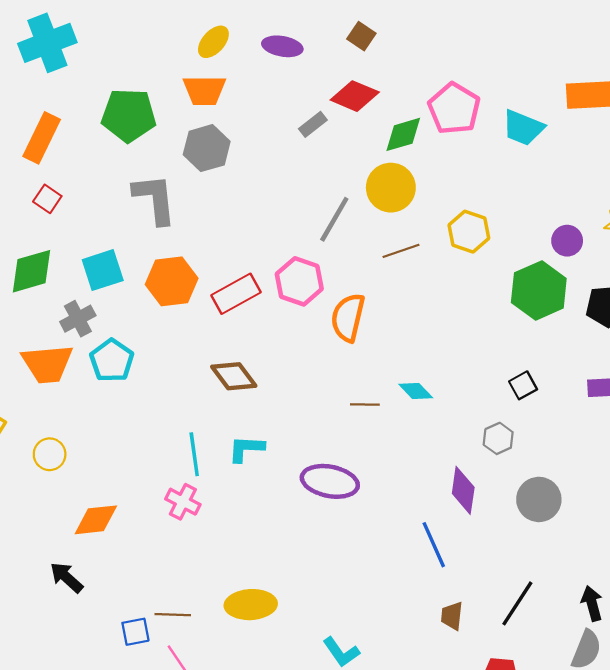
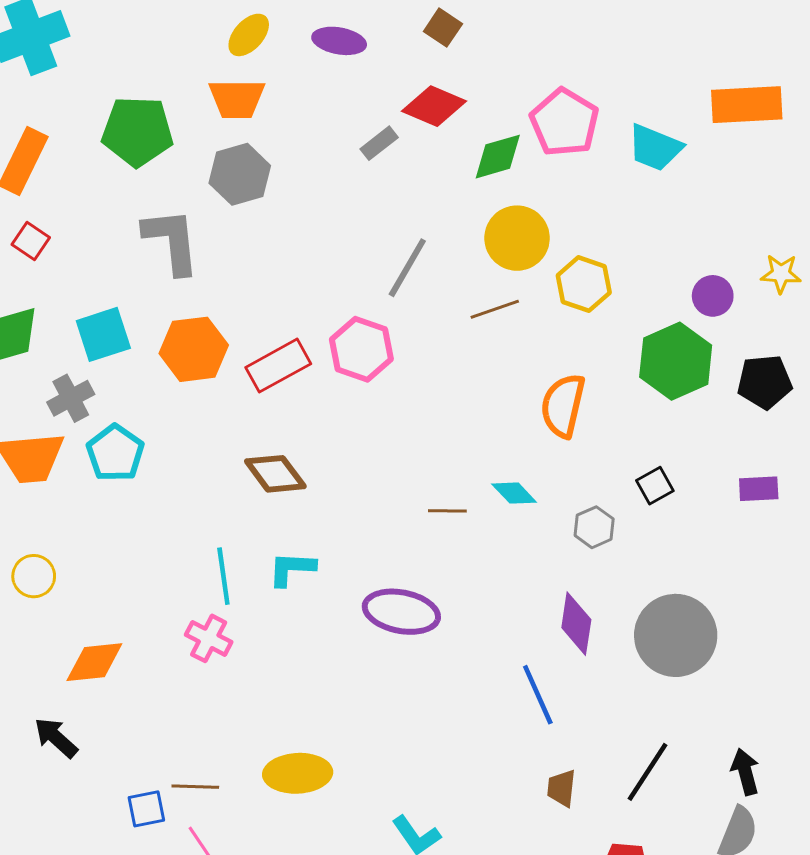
yellow circle: (391, 188) -> (517, 238), moved
orange semicircle: (348, 318) -> (563, 406), moved
gray hexagon: (498, 438) -> (594, 527), moved
gray circle: (539, 499) -> (676, 635), size x1.4

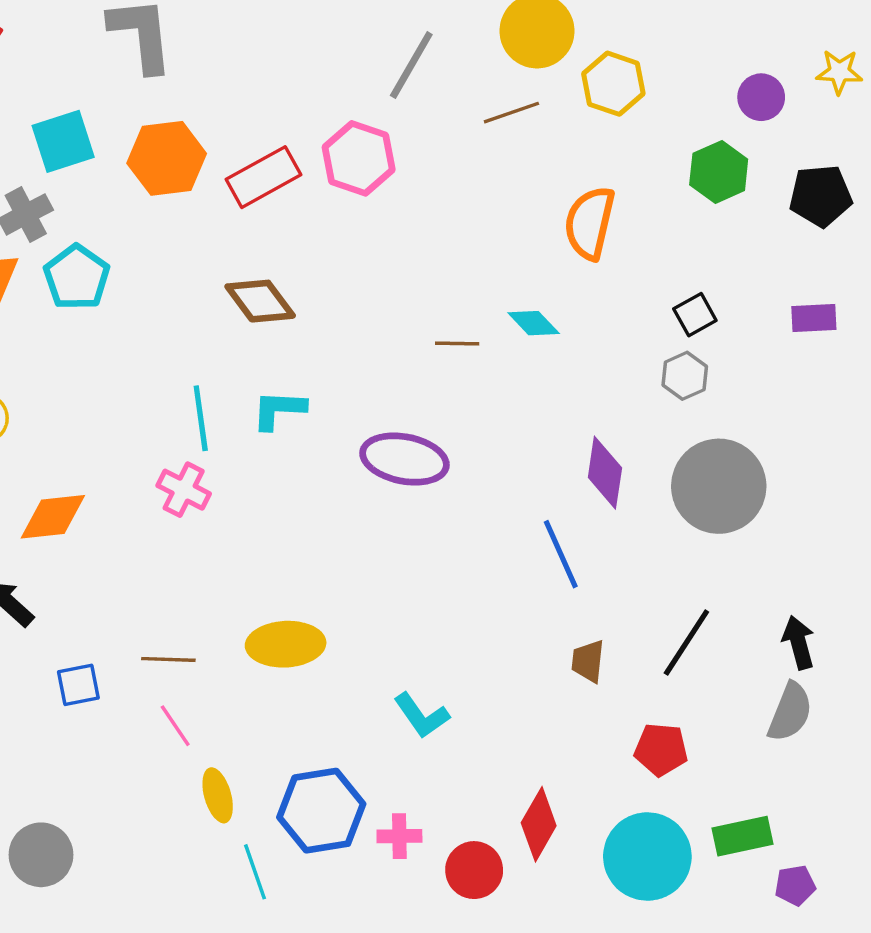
green hexagon: (676, 361) -> (719, 172), size x0.7
gray hexagon: (594, 527) -> (685, 376), moved
blue square: (146, 809) -> (78, 685), moved

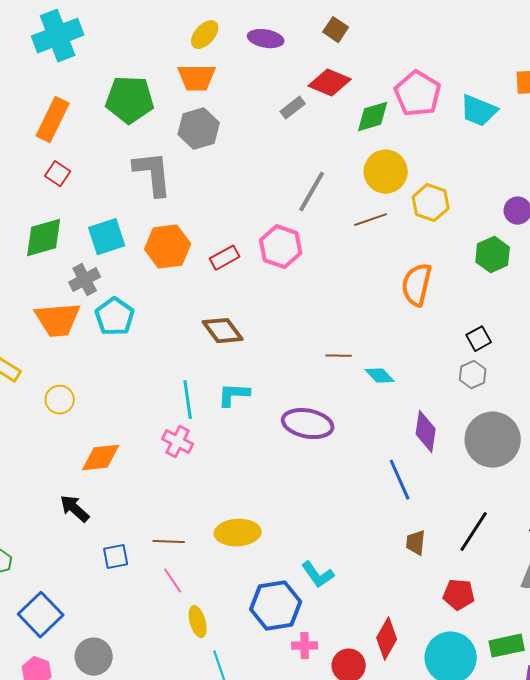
red rectangle: (263, 177) -> (225, 258), size x0.7
cyan diamond: (534, 323) -> (380, 376), moved
blue hexagon: (321, 811) -> (276, 606), moved

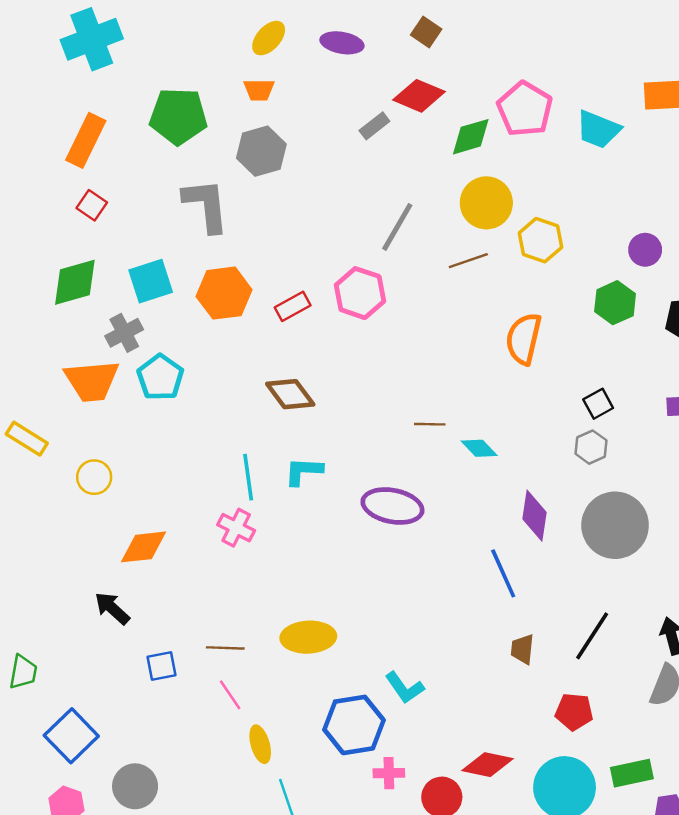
orange trapezoid: (197, 78) -> (259, 90), size x0.7
red diamond: (387, 639) -> (488, 765), turned 72

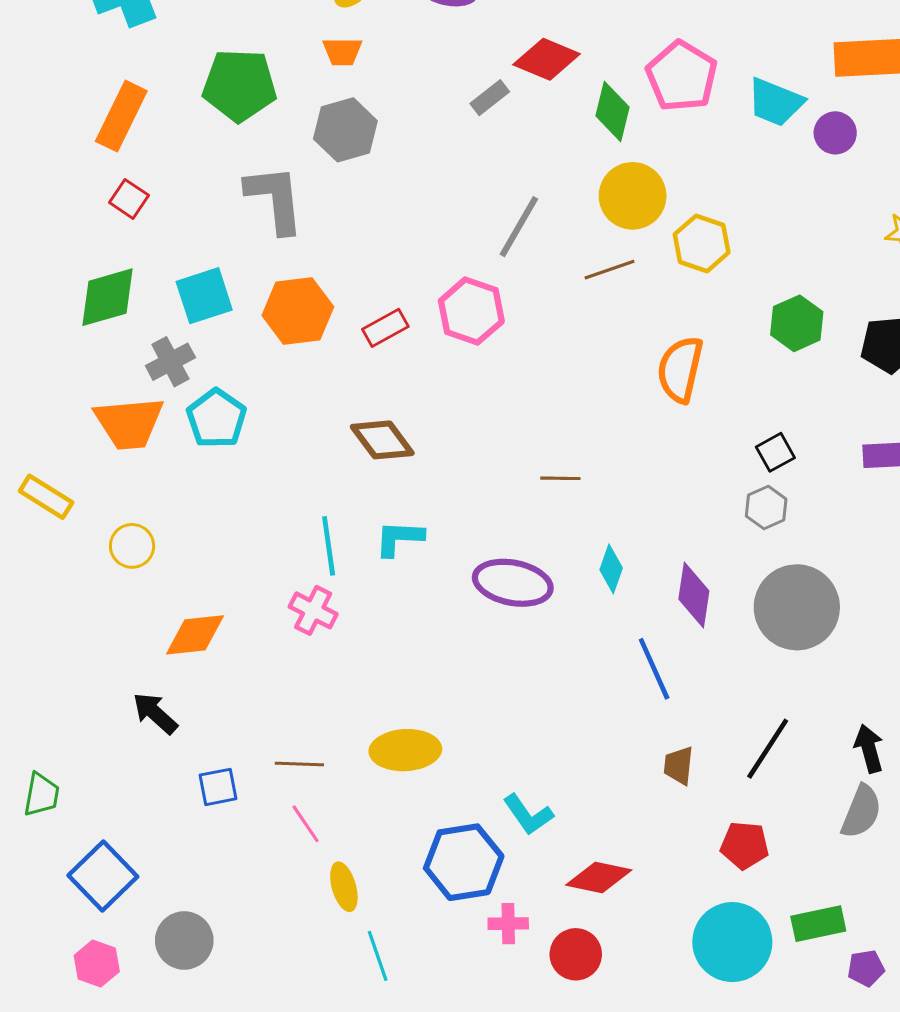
green diamond: (471, 137) -> (613, 111), turned -60
purple circle: (645, 250) -> (835, 133), moved
cyan diamond: (479, 448) -> (611, 569), moved, turned 63
red diamond: (488, 765) -> (599, 878), moved

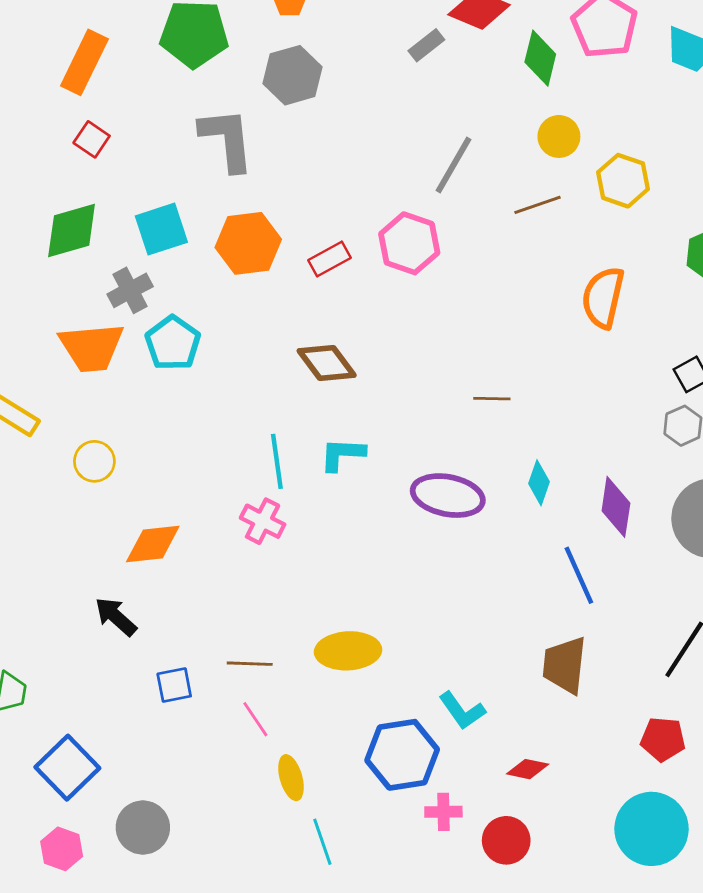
yellow circle: (633, 196) -> (559, 136), size x0.7
brown trapezoid: (679, 765) -> (565, 665), moved, size x1.6
red diamond: (599, 878) -> (528, 769), size x0.7

